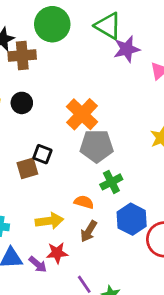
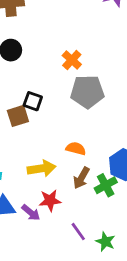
orange cross: (82, 114) -> (72, 60), size x0.6
green cross: (111, 182) -> (106, 185), moved

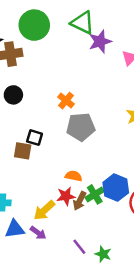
brown square: (18, 116) -> (23, 151), turned 30
yellow arrow: (42, 168) -> (44, 210), moved, turned 150
green cross: (106, 185) -> (95, 194), moved
red star: (50, 200) -> (66, 196), moved

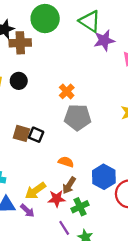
black square: (35, 138) -> (36, 135), moved
green cross: (95, 194) -> (80, 207), moved
red star: (66, 196) -> (57, 199), moved

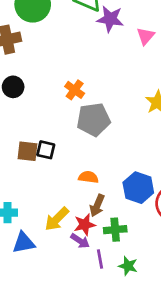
purple star: (104, 40) -> (110, 19), turned 30
green cross: (80, 207) -> (115, 230), turned 30
purple arrow: (27, 211) -> (80, 241), moved
purple line: (64, 228) -> (100, 259), turned 32

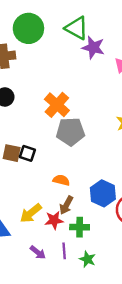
orange cross: (75, 90) -> (57, 105), size x1.5
purple arrow: (80, 241) -> (38, 252), moved

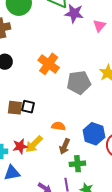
gray pentagon: (70, 132) -> (79, 82), moved
yellow arrow: (31, 213) -> (34, 144), moved
red star: (54, 220) -> (20, 146), moved

